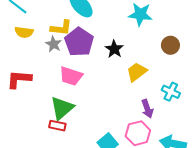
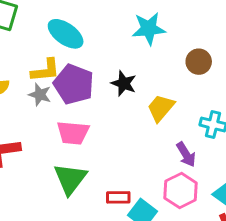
red rectangle: (57, 126) -> (118, 197), moved

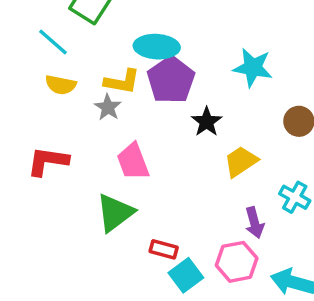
cyan ellipse: (66, 34) -> (157, 47), turned -48
purple pentagon: (74, 84) -> (171, 80), moved
pink trapezoid: (73, 133) -> (133, 161), turned 48

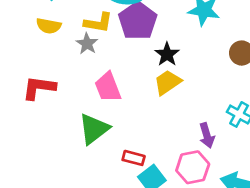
yellow trapezoid: (241, 162) -> (167, 82), moved

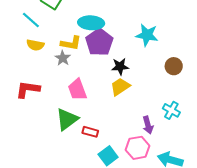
black star: (167, 54) -> (120, 66), turned 30
red rectangle: (134, 158) -> (90, 132), moved

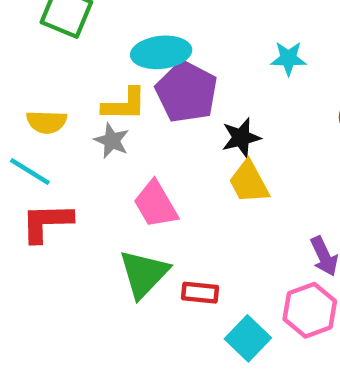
cyan line: (31, 20) -> (30, 171), moved
cyan star: (147, 35) -> (288, 58), size x0.7
yellow trapezoid: (120, 87) -> (249, 182), turned -75

